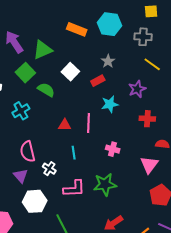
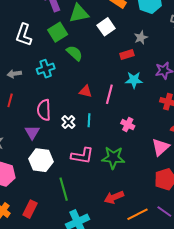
white square: (70, 72) -> (106, 27), moved
white cross: (49, 169) -> (68, 122), moved

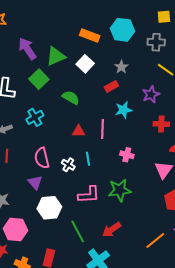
green semicircle: (74, 53) -> (71, 98), moved
red arrow: (114, 197) -> (112, 230), moved

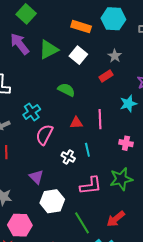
green square: (39, 79) -> (26, 14), moved
cyan star: (124, 110) -> (128, 104), moved
pink semicircle: (42, 158) -> (44, 135), moved, turned 45

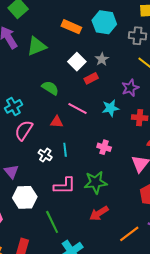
white square: (78, 55) -> (77, 62), moved
pink line: (100, 119) -> (78, 109), moved, turned -66
red arrow: (116, 219) -> (99, 213), moved

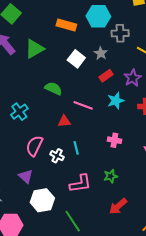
gray cross: (137, 36) -> (120, 33), moved
red rectangle: (91, 78) -> (106, 76), moved
pink semicircle: (24, 130) -> (34, 146), moved
green star: (96, 182) -> (111, 176), size x0.6

